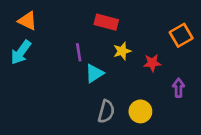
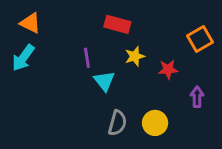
cyan triangle: (94, 73) -> (104, 81), turned -36

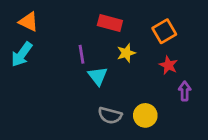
orange square: (200, 39) -> (164, 31), moved
red star: (168, 69) -> (168, 65), moved, turned 30
gray semicircle: (117, 123) -> (110, 115), turned 90

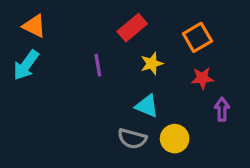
red rectangle: (110, 23) -> (132, 28), turned -55
red star: (168, 65) -> (202, 78), turned -30
cyan triangle: (98, 76) -> (147, 106), moved, turned -30

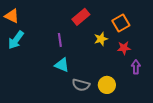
orange triangle: (34, 26) -> (12, 16), moved
yellow star: (152, 64) -> (101, 39), moved
cyan triangle: (147, 106) -> (62, 65), moved

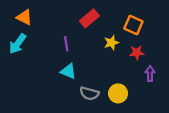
orange triangle: (12, 16) -> (24, 17), moved
orange square: (121, 23) -> (133, 25), turned -36

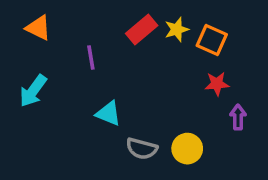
yellow star: (111, 43) -> (177, 29), moved
cyan arrow: (18, 44) -> (33, 91), moved
purple line: (66, 44) -> (91, 58), moved

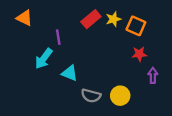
cyan arrow: (33, 91) -> (44, 59), moved

